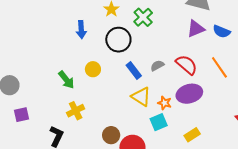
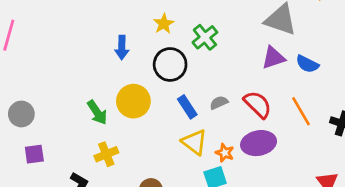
yellow circle: (93, 69) -> (133, 101), size x1.6

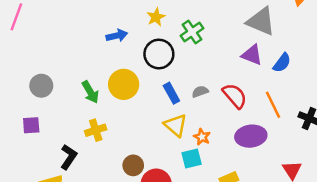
blue arrow: (122, 48) -> (117, 36), turned -108
purple triangle: (273, 58) -> (252, 55), turned 35
blue semicircle: (307, 64) -> (282, 63), turned -84
gray circle: (21, 114) -> (41, 86), moved
purple ellipse: (259, 143) -> (251, 136), moved

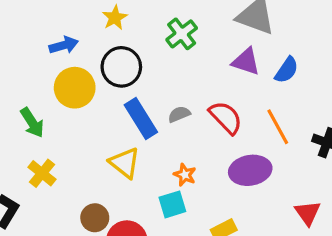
green cross: (192, 32) -> (182, 34), moved
yellow circle: (124, 84) -> (75, 88), moved
blue rectangle: (171, 93) -> (141, 118), size x1.4
yellow triangle: (176, 125) -> (125, 163), moved
yellow cross: (96, 130) -> (42, 173), turned -30

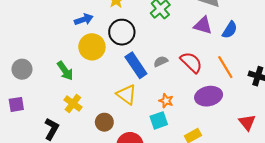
brown circle: (95, 218) -> (104, 122), moved

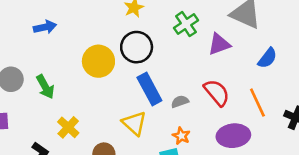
blue arrow: (84, 19) -> (45, 27), moved
purple triangle: (203, 25) -> (219, 44), moved, turned -42
gray semicircle: (161, 61) -> (180, 102), moved
green arrow: (65, 71) -> (45, 87), moved

